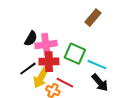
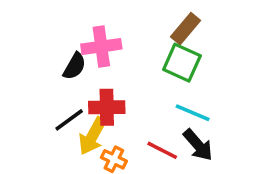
pink cross: (46, 45) -> (101, 47), moved
green square: (75, 54) -> (182, 63), moved
red line: (65, 83) -> (162, 150), moved

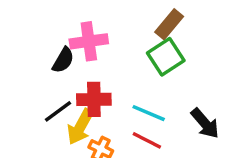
green square: (182, 63) -> (166, 57), turned 33
cyan line: (193, 113) -> (149, 113), moved
black arrow: (198, 145) -> (205, 123), moved

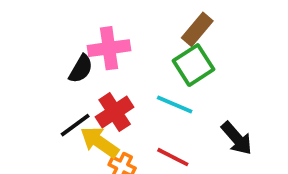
red cross: (94, 99) -> (115, 112), turned -32
cyan line: (149, 113) -> (175, 104), moved
yellow arrow: (80, 127) -> (100, 142), turned 96

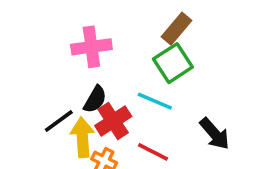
black semicircle: (81, 69) -> (95, 99), moved
red cross: (115, 112) -> (113, 121), moved
yellow arrow: (100, 142) -> (82, 137), turned 51

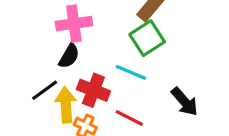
black semicircle: (95, 99) -> (69, 56), moved
red cross: (113, 121) -> (93, 90), turned -36

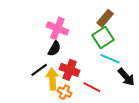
pink cross: (74, 24) -> (57, 28), turned 30
cyan line: (131, 72) -> (110, 59), moved

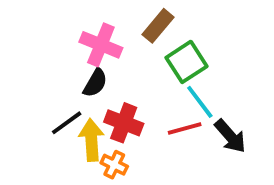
brown rectangle: (105, 18) -> (158, 26), moved
cyan line: (110, 59) -> (200, 102), turned 30
red line: (92, 87) -> (185, 129), moved, turned -42

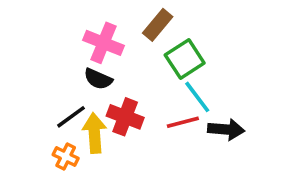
black semicircle: (95, 83) -> (98, 79), turned 84
black arrow: (230, 136) -> (226, 129), turned -44
orange cross: (114, 165) -> (66, 156), moved

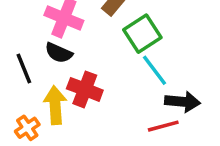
black line: (71, 117) -> (24, 69), moved, turned -76
red line: (183, 122) -> (163, 126), moved
orange cross: (66, 156) -> (27, 128), turned 30

